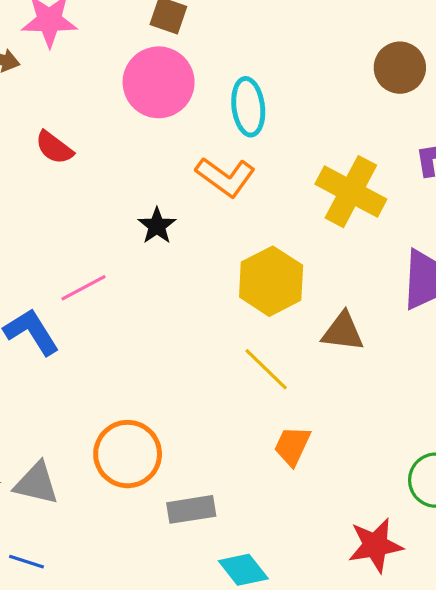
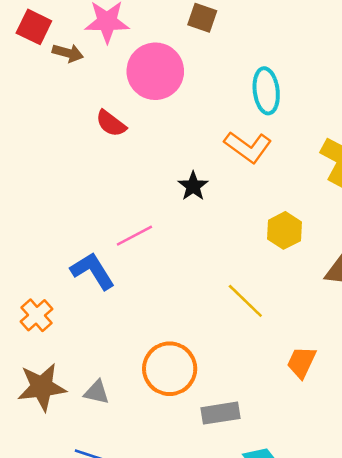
pink circle: (159, 82) -> (155, 71), moved
yellow hexagon: (271, 281) -> (284, 230), size x0.7
yellow line: (266, 369) -> (245, 301), moved
gray triangle: (36, 483) -> (97, 392), size x0.7

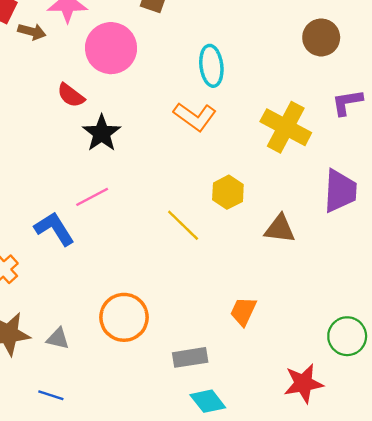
black star: (193, 186) -> (102, 133), moved, size x1.4
yellow line: (245, 301) -> (183, 225), moved
gray rectangle: (221, 413) -> (190, 357), moved

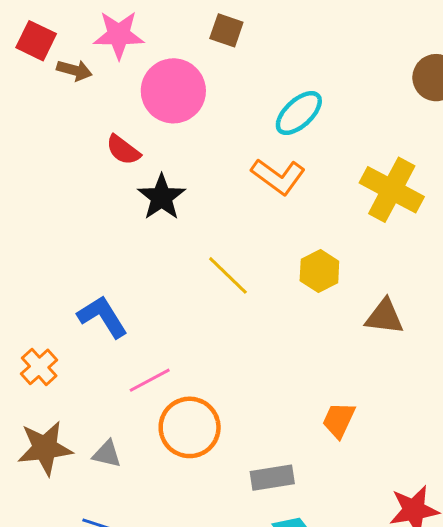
cyan ellipse: (211, 66) -> (299, 113), turned 54
pink line: (92, 197) -> (150, 380), moved
yellow line: (183, 225) -> (228, 275), moved

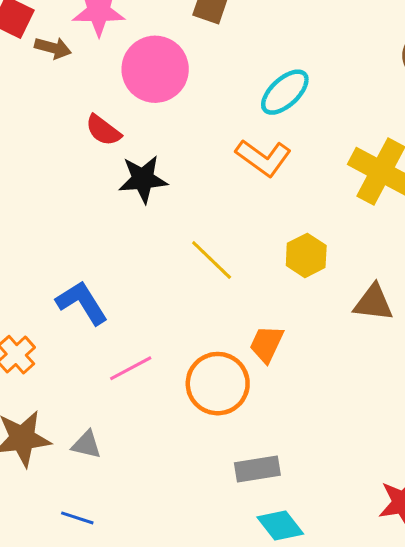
black star: (162, 197) -> (143, 179), turned 30
orange trapezoid: (339, 420) -> (267, 344), moved
orange circle: (190, 427) -> (218, 384), moved

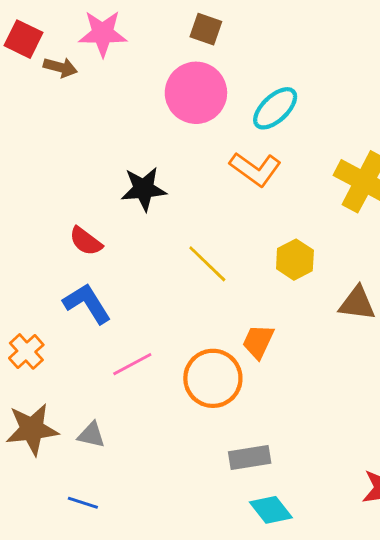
pink circle: (155, 69) -> (196, 93), moved
red semicircle: (103, 130) -> (86, 241), moved

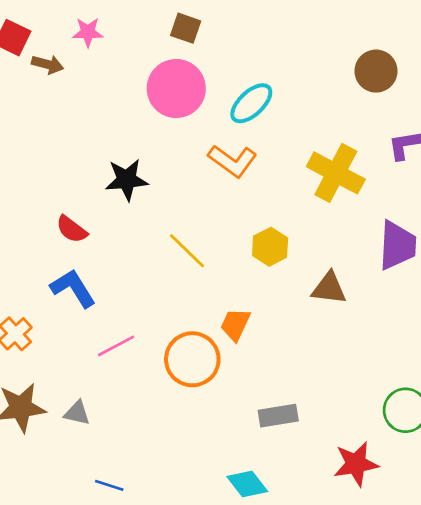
pink star: (103, 33) -> (88, 32), size x0.7
gray rectangle: (250, 457) -> (278, 416), moved
blue line: (83, 503) -> (109, 485), moved

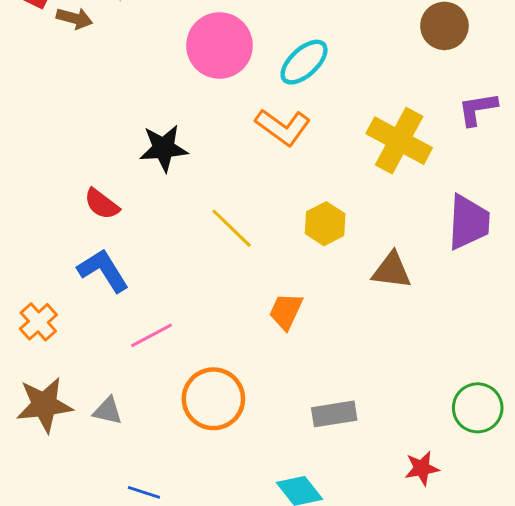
orange circle: (192, 359) -> (213, 399), moved
red star: (356, 464) -> (422, 468), size x0.7

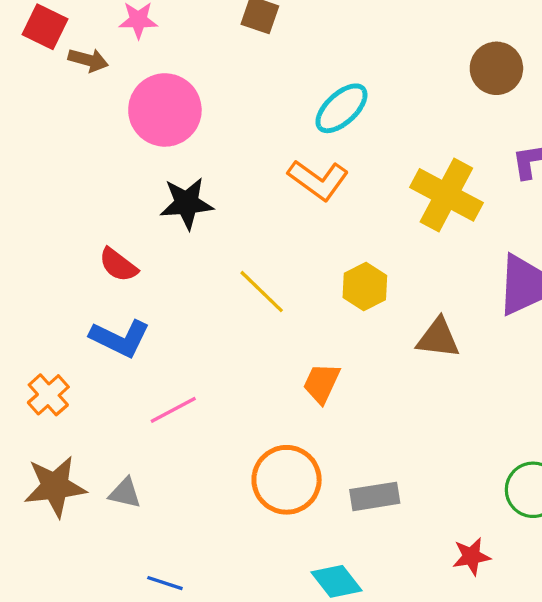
pink circle: (219, 46) -> (165, 110), moved
blue L-shape: (103, 270) -> (120, 338), turned 148
orange circle: (213, 399) -> (287, 480), moved

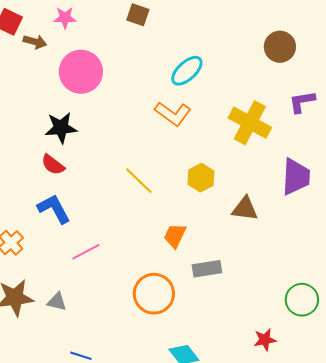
black star: (187, 203) -> (61, 128), moved
blue L-shape: (120, 338) -> (54, 209), turned -144
gray rectangle: (375, 496) -> (207, 269), moved

